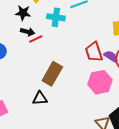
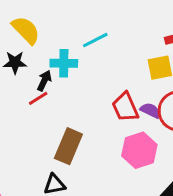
black arrow: (28, 32) -> (44, 81), moved, turned -72

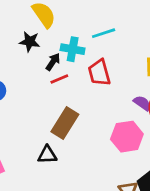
red line: (38, 98) -> (59, 79), moved
red trapezoid: (125, 107) -> (99, 73), moved

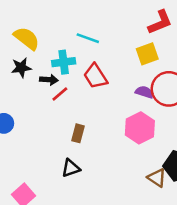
cyan line: (104, 33) -> (88, 38), turned 55
black arrow: (53, 62) -> (49, 80), turned 78
brown rectangle: (65, 123) -> (78, 133), size x0.6

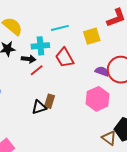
cyan line: (88, 38) -> (60, 28), turned -36
yellow square: (147, 54) -> (92, 36), moved
black triangle: (71, 168) -> (39, 107), moved

